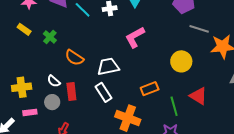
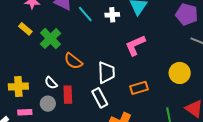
green cross: (50, 37) -> (51, 39), size x1.5
white trapezoid: (108, 67) -> (106, 72), turned 95
orange rectangle: (150, 89) -> (139, 88), moved

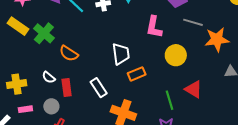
yellow rectangle: (25, 29) -> (18, 26), size x1.5
pink L-shape: (135, 45) -> (154, 27), moved, turned -50
white trapezoid: (106, 72) -> (121, 54), moved
gray circle: (48, 104) -> (51, 106), moved

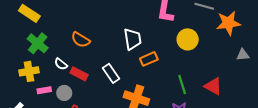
green cross: (44, 33) -> (38, 43), moved
red rectangle: (67, 87) -> (79, 74), turned -54
red triangle: (194, 89) -> (213, 86), moved
pink rectangle: (25, 109) -> (44, 90), moved

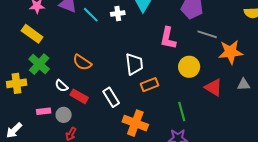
yellow cross: (29, 71) -> (17, 83), moved
red triangle: (213, 86) -> (213, 88), moved

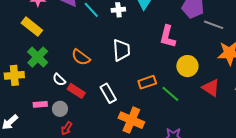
gray line: (207, 34) -> (214, 25), moved
white trapezoid: (134, 64) -> (121, 50), moved
green line: (182, 112) -> (170, 94), moved, turned -36

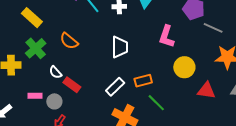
orange semicircle: (81, 57) -> (69, 41), moved
red triangle: (211, 88) -> (206, 91), turned -30
white rectangle: (108, 93) -> (115, 87), moved, turned 72
green line: (170, 94) -> (156, 103), moved

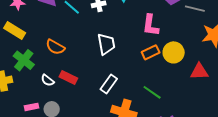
orange rectangle: (143, 81) -> (151, 52), moved
red rectangle: (72, 85) -> (68, 78), moved

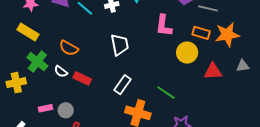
orange rectangle: (151, 52) -> (201, 33), moved, turned 42
white semicircle: (48, 80) -> (61, 71), moved

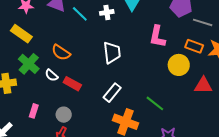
pink rectangle: (46, 108) -> (34, 111), turned -64
gray circle: (66, 110) -> (64, 115), moved

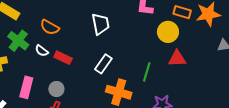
red triangle: (203, 85) -> (177, 59), moved
green line: (155, 103) -> (147, 72), turned 72
pink rectangle: (34, 111) -> (26, 87), size x1.5

